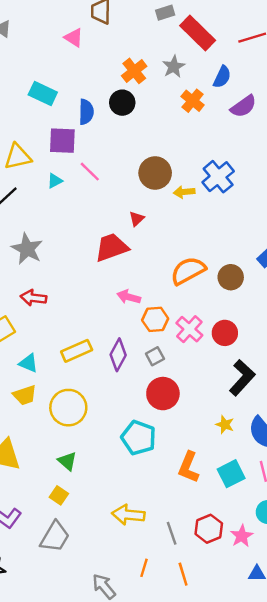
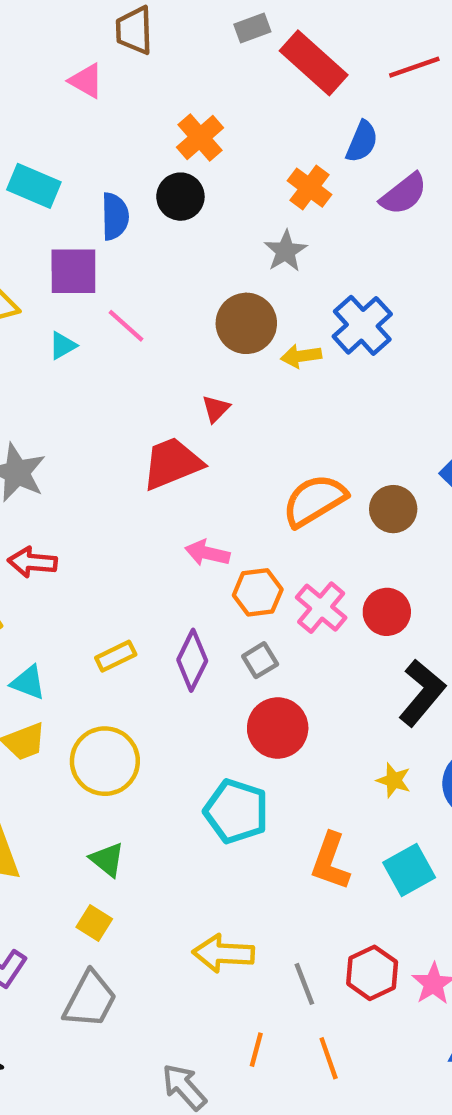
gray star: (174, 67) -> (286, 251), moved
yellow rectangle: (77, 351) -> (116, 656), size x0.7

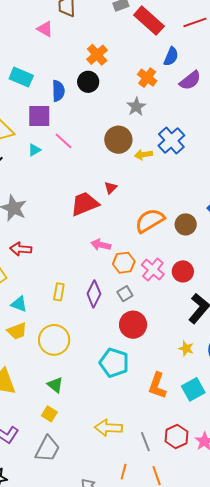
red triangle: (216, 409) -> (111, 188), moved
yellow rectangle: (116, 656) -> (59, 292), turned -54

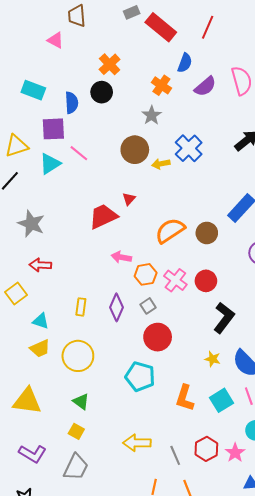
red line: (195, 22) -> (208, 27), turned -45
cyan triangle: (34, 150) -> (50, 164), size x1.6

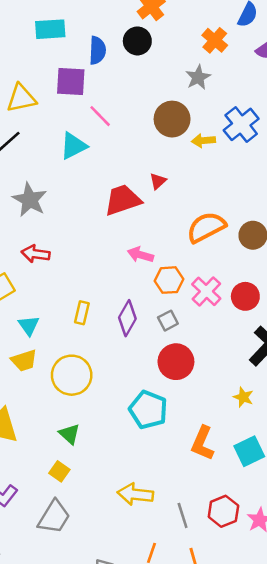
cyan rectangle: (33, 90) -> (50, 29), turned -30
cyan triangle: (50, 164) -> (73, 146), moved
cyan triangle: (41, 321) -> (29, 325), turned 30

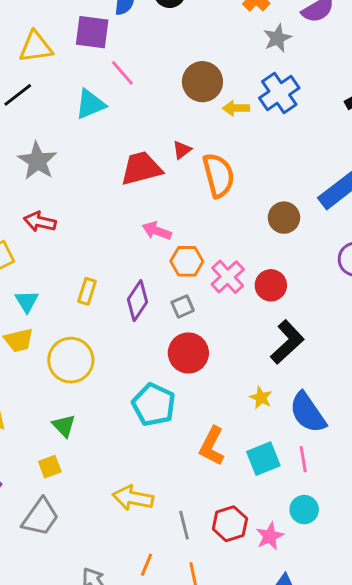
gray star: (198, 77) -> (277, 38), moved
orange semicircle: (206, 227) -> (219, 175), moved, turned 99
yellow square: (59, 471) -> (50, 467), turned 30

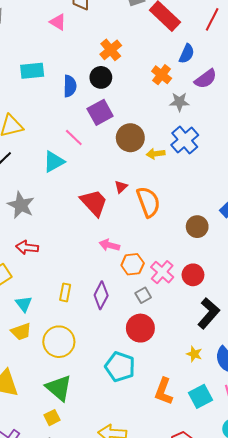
purple square: (92, 32) -> (100, 112), moved, turned -30
gray star: (277, 38) -> (179, 102), turned 30
red trapezoid: (141, 168) -> (94, 203), turned 68
gray square: (183, 306) -> (143, 295), moved
green triangle: (64, 426) -> (59, 388), size x1.6

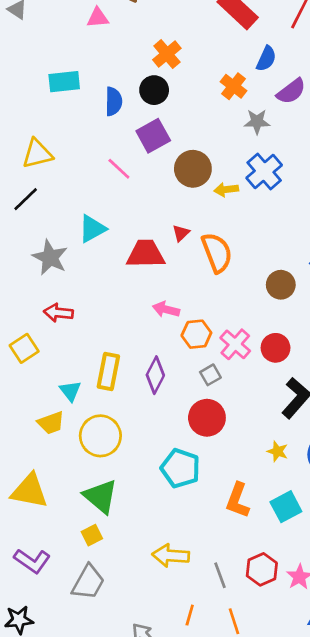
pink triangle: (58, 22) -> (98, 18), turned -36
cyan triangle: (54, 162) -> (92, 229), moved
red trapezoid: (94, 203) -> (146, 254), turned -48
yellow rectangle: (65, 292) -> (108, 371), size x1.5
cyan triangle: (24, 304) -> (70, 391), moved

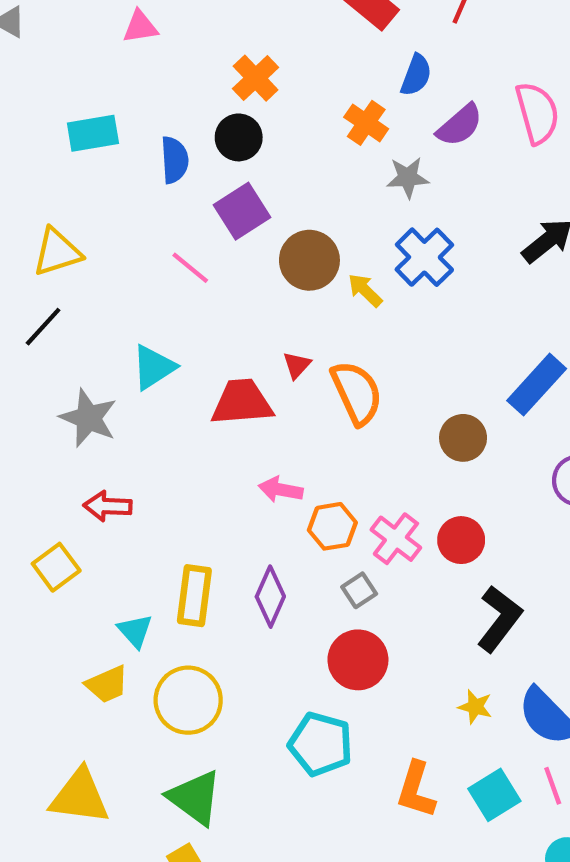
yellow arrow: (226, 190) -> (365, 290), turned 55

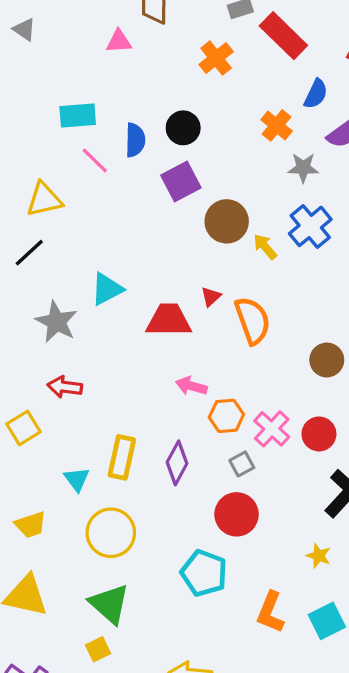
orange cross: (256, 78) -> (216, 58), moved
pink line: (190, 268) -> (95, 161), moved
yellow trapezoid: (107, 684) -> (31, 525), moved

